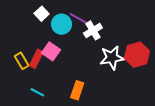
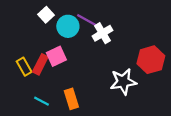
pink square: (51, 51) -> (56, 56), turned 30
white star: (112, 58) -> (123, 82), moved
orange rectangle: (77, 90) -> (71, 99), moved, turned -36

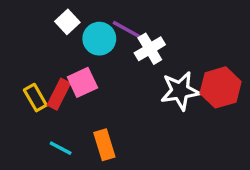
white star: (123, 82) -> (180, 91), moved

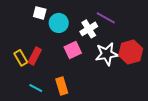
white square: (67, 22) -> (40, 13), turned -32
purple line: (128, 30) -> (106, 18), moved
pink square: (82, 82) -> (73, 50), moved

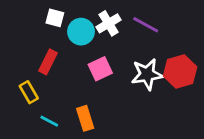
white cross: (89, 29) -> (109, 23), moved
red rectangle: (35, 56) -> (48, 62), moved
yellow rectangle: (21, 58) -> (29, 92), moved

